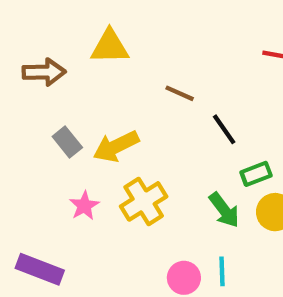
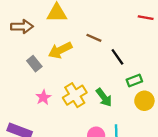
yellow arrow: (116, 146) -> (60, 50), moved
green arrow: (224, 210) -> (104, 97), moved

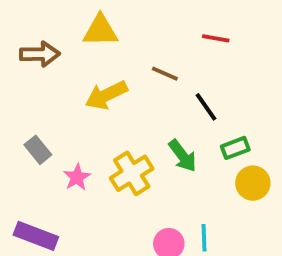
red line: (146, 18) -> (216, 38), moved
gray rectangle: (34, 64) -> (38, 150), moved
green arrow: (104, 97) -> (182, 156), moved

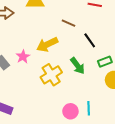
yellow arrow: (106, 95) -> (47, 44), moved
pink star: (77, 177) -> (23, 57), moved

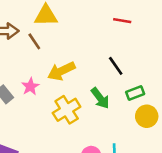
brown line: (68, 23) -> (34, 41), moved, turned 32

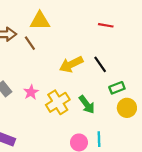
yellow arrow: (61, 71) -> (71, 64), moved
pink star: (30, 87) -> (31, 92), moved
green arrow: (100, 98) -> (87, 105), moved

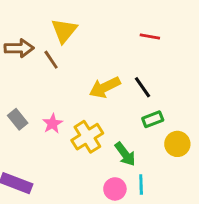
yellow triangle: (40, 21) -> (64, 31), turned -50
green rectangle: (117, 88) -> (153, 119), moved
green arrow: (87, 105) -> (125, 154), moved

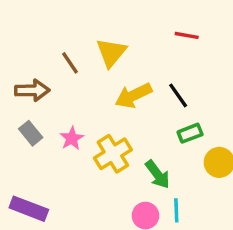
yellow triangle: (64, 31) -> (111, 53), moved
brown arrow: (19, 48) -> (32, 90), moved

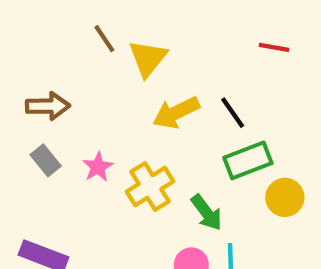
red line: (187, 35) -> (274, 47), moved
brown line: (70, 63) -> (104, 39), moved
green rectangle: (190, 133) -> (248, 160), size x1.5

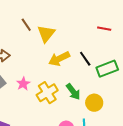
green rectangle: (248, 160) -> (107, 69), moved
yellow circle: (285, 197) -> (94, 103), moved
green arrow: (207, 213) -> (73, 92), moved

